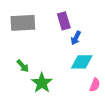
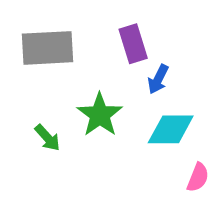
green star: (42, 83) -> (100, 115), moved

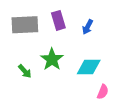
purple rectangle: (133, 44) -> (58, 20), moved
blue arrow: (158, 79) -> (88, 27), moved

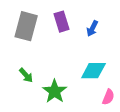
gray rectangle: (25, 25) -> (26, 26), turned -72
green star: (52, 59) -> (55, 91), moved

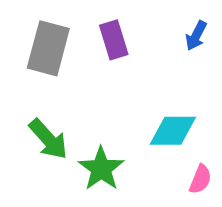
blue arrow: (92, 28) -> (196, 36), moved
green arrow: (26, 75) -> (48, 139), size x1.5

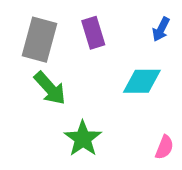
cyan diamond: (173, 131) -> (142, 81), moved
green arrow: (48, 139) -> (50, 88), moved

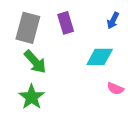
green star: (83, 139) -> (32, 97), moved
pink semicircle: (164, 147) -> (115, 89), moved, turned 91

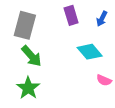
purple rectangle: (66, 23) -> (71, 15), moved
cyan diamond: (100, 57) -> (90, 52), turned 50

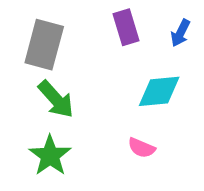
cyan diamond: (90, 52) -> (159, 91), turned -55
pink semicircle: (104, 80) -> (142, 148), moved

